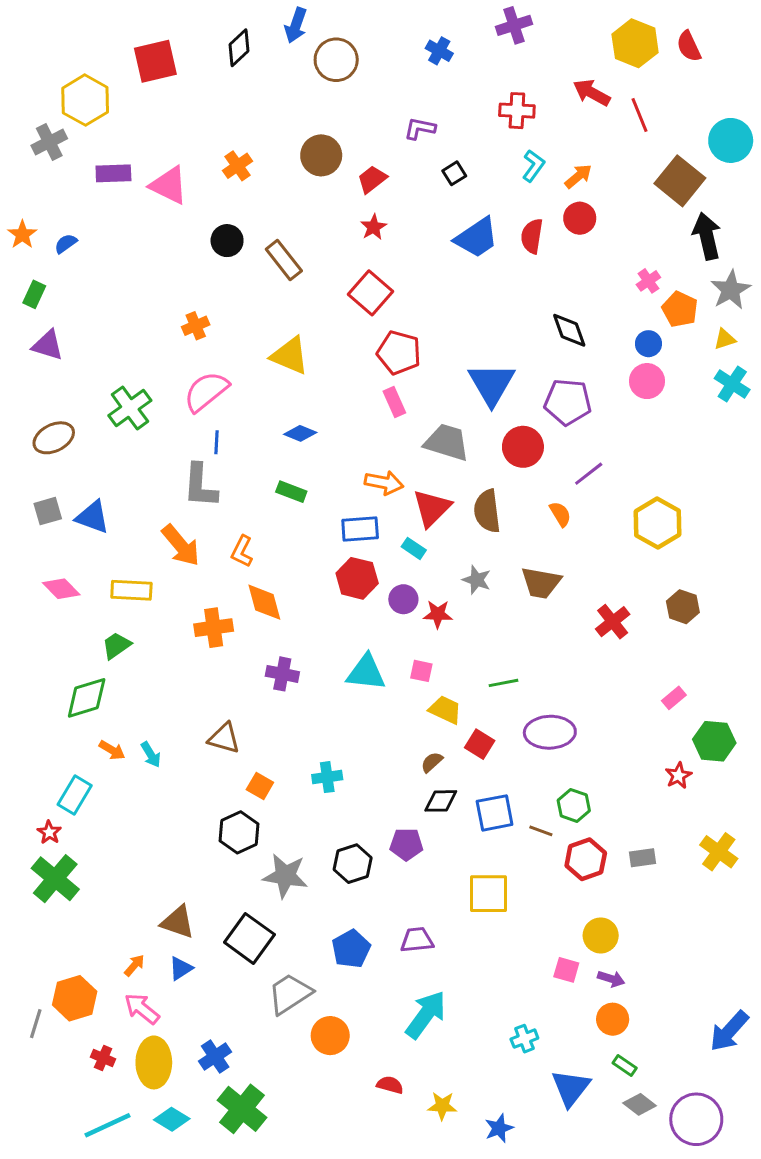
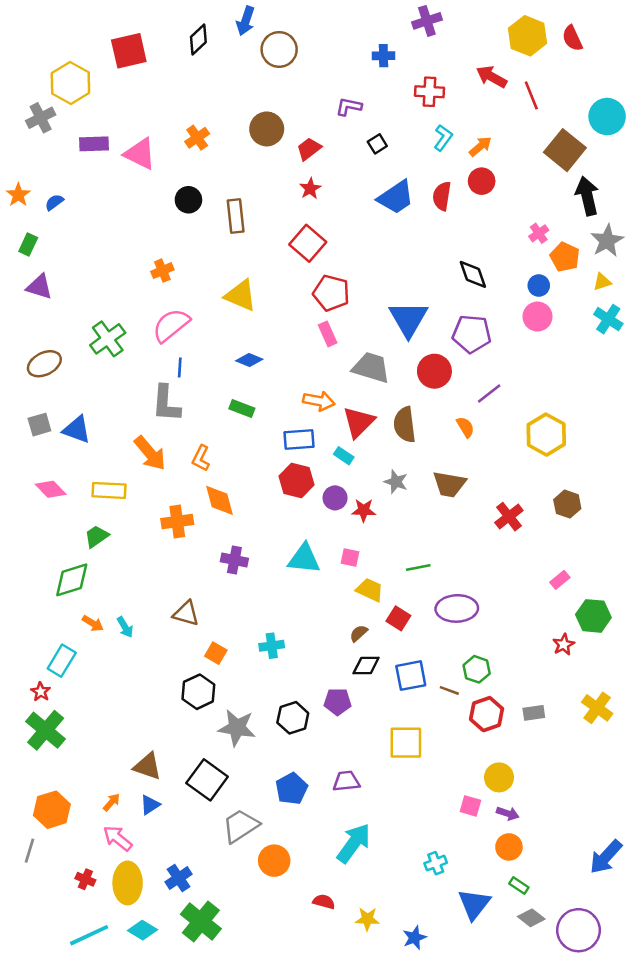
blue cross: (439, 51) -> (383, 56), moved, turned -30
brown rectangle: (284, 260) -> (236, 216), turned 32
orange hexagon: (75, 998) -> (52, 810), moved

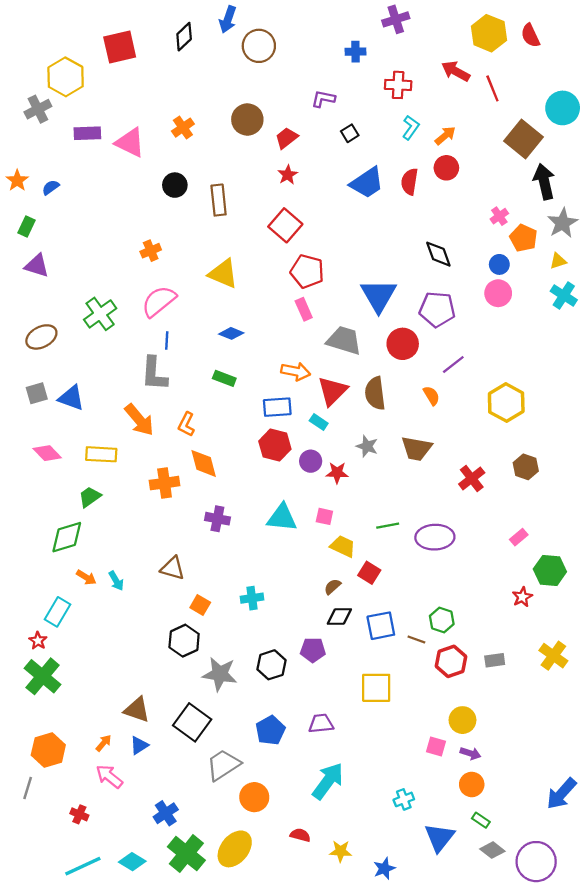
purple ellipse: (457, 608) -> (435, 537), moved
yellow ellipse: (128, 883) -> (235, 849), moved, turned 39

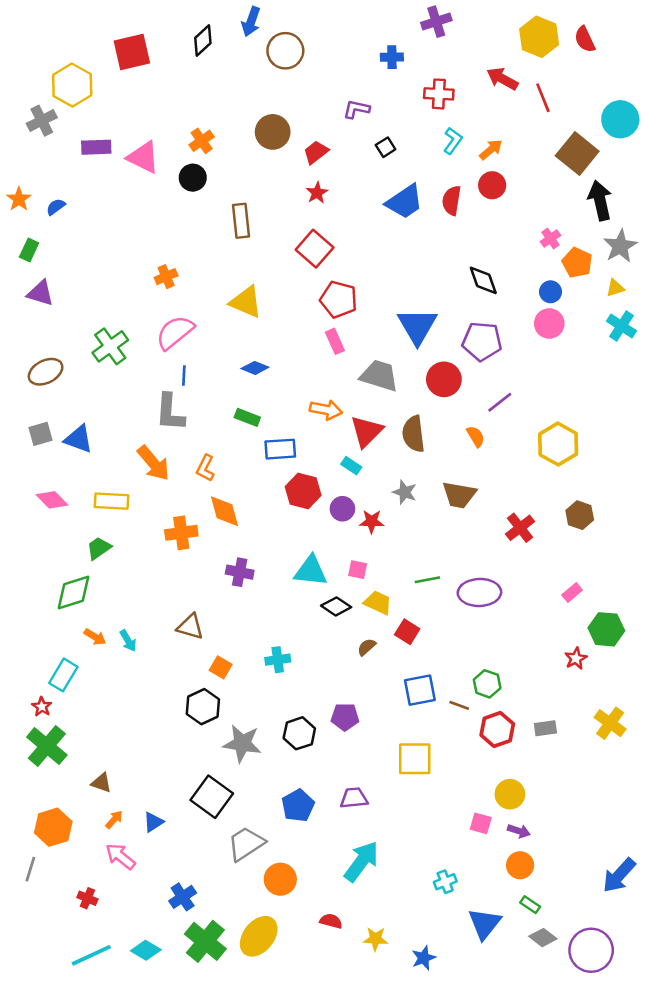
black circle: (175, 185) -> (193, 178), moved
blue rectangle: (277, 407) -> (280, 449), moved
black diamond: (339, 617) -> (336, 606), moved, turned 35
brown triangle: (137, 710) -> (101, 783), moved, size x0.7

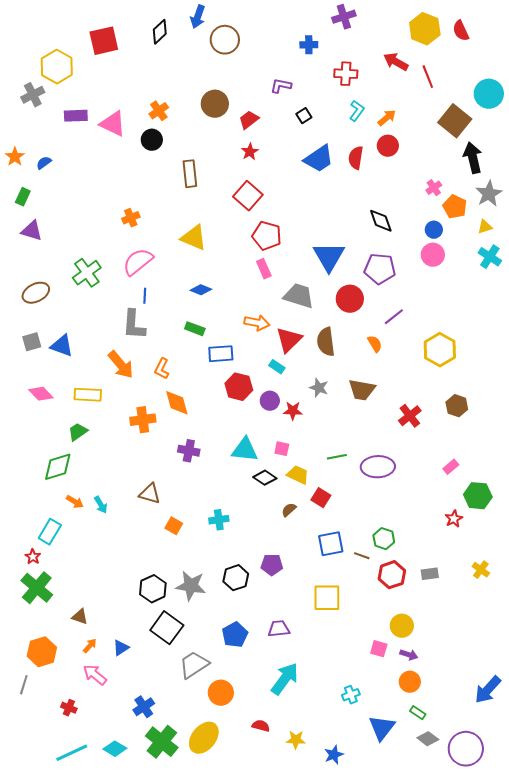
black hexagon: (203, 707) -> (153, 589), moved
yellow cross: (610, 723) -> (481, 570), size x0.7

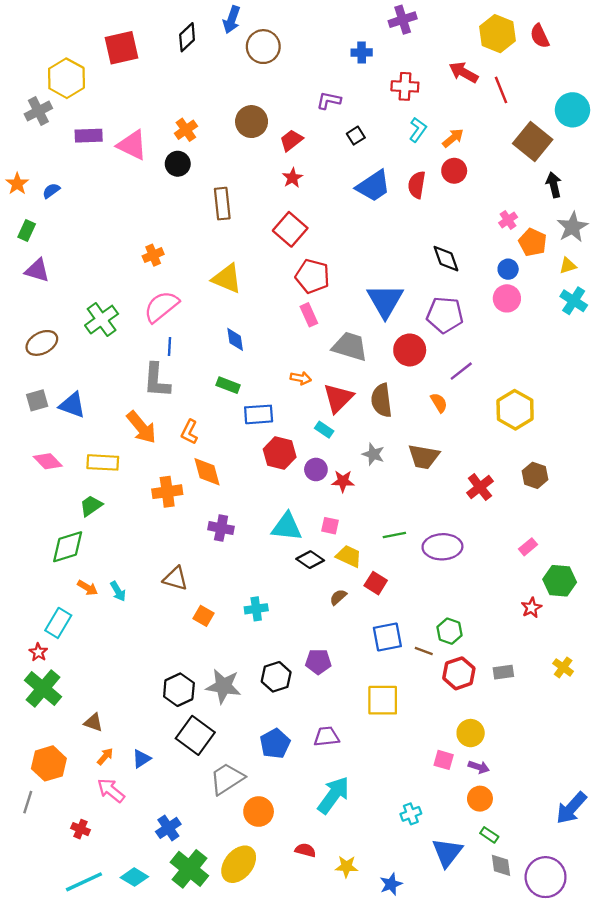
black arrow: (473, 158) -> (554, 185), size x0.7
blue diamond: (201, 290) -> (235, 339), turned 60
orange arrow: (257, 323) -> (301, 378), size x0.7
gray diamond: (428, 739) -> (501, 865), turned 45

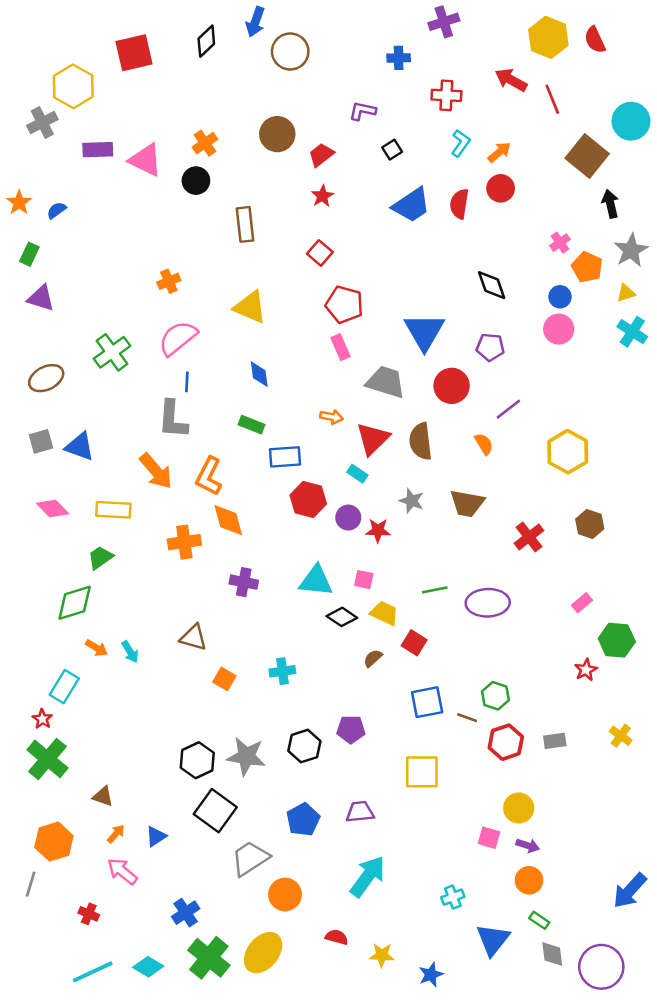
red square: (290, 229) -> (320, 253), size x0.7
purple pentagon: (445, 315) -> (490, 347), size x0.7
orange L-shape: (189, 432) -> (209, 476), size x1.4

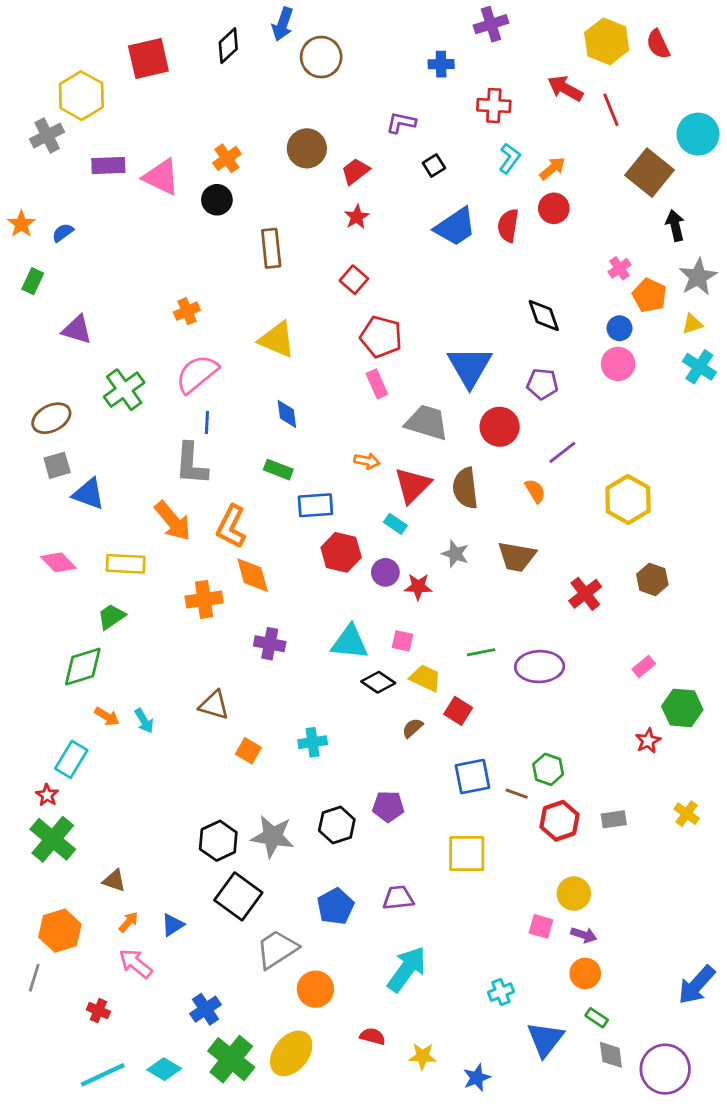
purple triangle: (41, 298) -> (77, 330), moved
gray square: (41, 441) -> (57, 465), moved

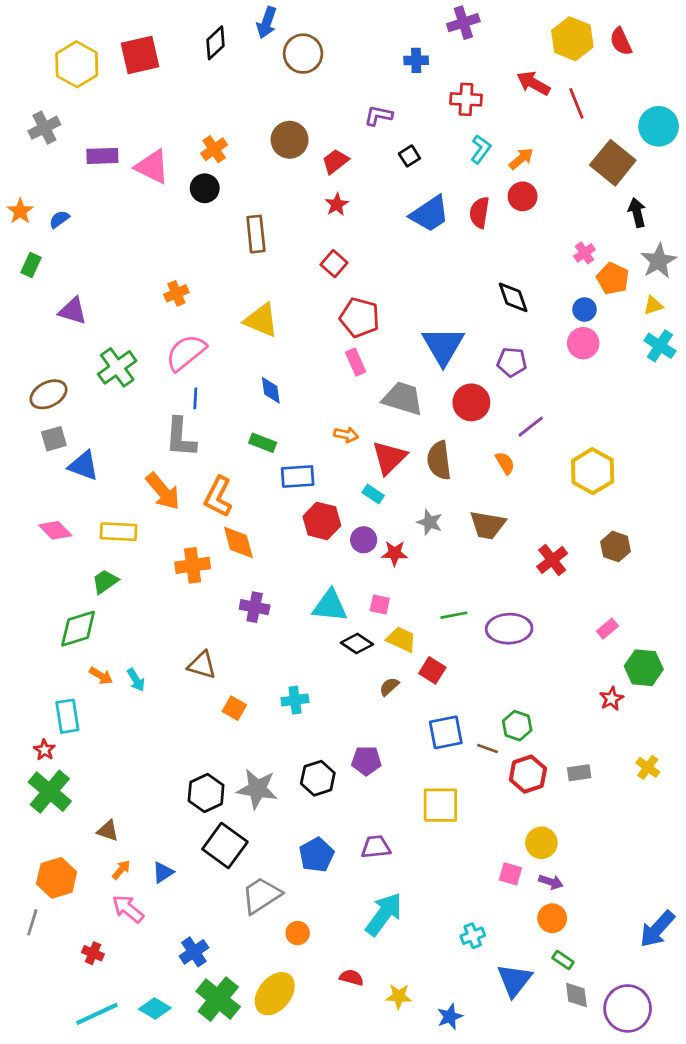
yellow hexagon: (81, 96) -> (77, 64), moved
cyan rectangle: (71, 759) -> (67, 716), turned -40
orange circle: (315, 989) -> (298, 933), size x0.7

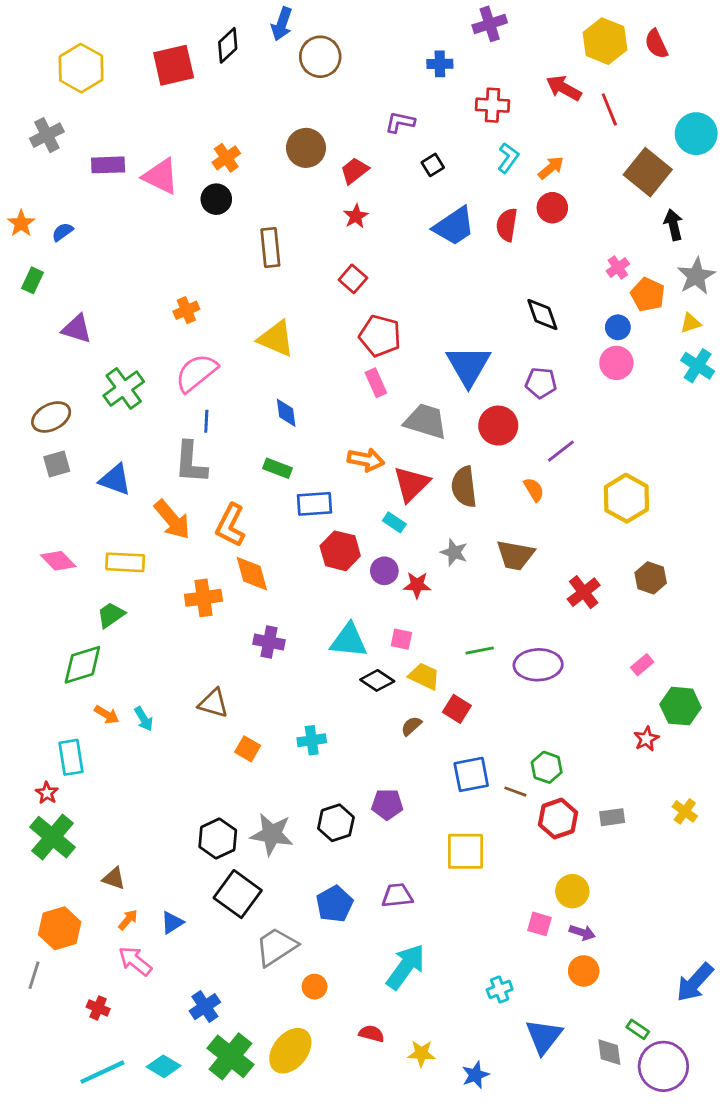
red square: (140, 55) -> (174, 65), moved
orange arrow: (346, 435) -> (366, 460), size x1.4
blue triangle: (83, 466) -> (115, 480), moved
green rectangle: (563, 960) -> (638, 1029), moved

